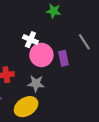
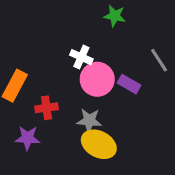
purple rectangle: (63, 58) -> (129, 84), turned -48
yellow ellipse: (26, 107) -> (99, 144), moved, turned 60

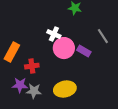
gray star: (89, 120) -> (34, 91), moved
yellow ellipse: (99, 144) -> (65, 89), turned -40

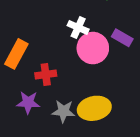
purple rectangle: (84, 51) -> (122, 38), moved
gray star: (34, 91) -> (63, 111), moved

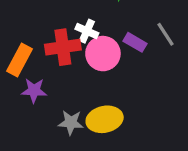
red cross: (46, 74) -> (63, 47), moved, size x1.5
purple star: (28, 102) -> (34, 90), moved

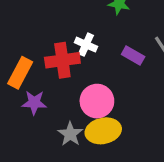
pink circle: (103, 54) -> (97, 101), moved
gray star: (71, 123) -> (70, 134), turned 30

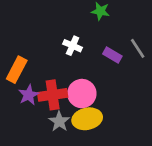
red cross: (62, 60) -> (53, 95), moved
purple star: (34, 103) -> (29, 95), turned -30

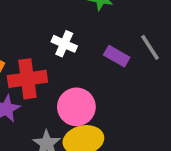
red cross: (53, 95) -> (27, 79), moved

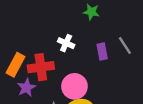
purple rectangle: (117, 56) -> (102, 52), turned 49

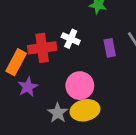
red cross: (41, 67) -> (42, 48), moved

